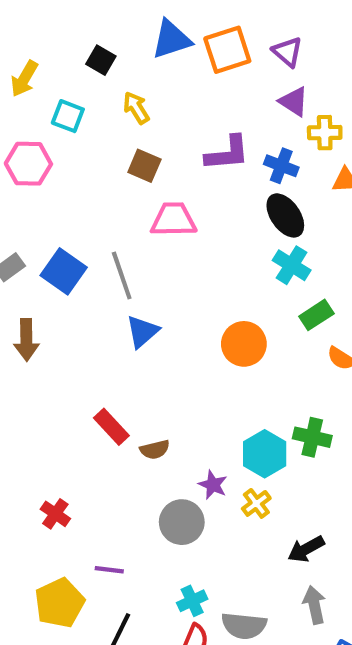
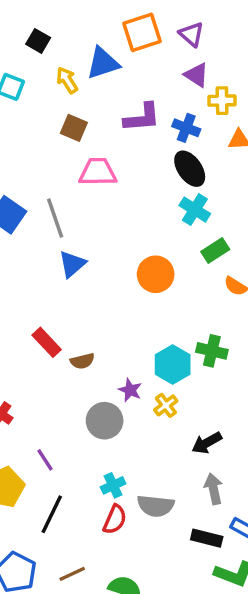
blue triangle: (171, 39) -> (103, 63), moved
purple line: (109, 570) -> (45, 460), turned 50

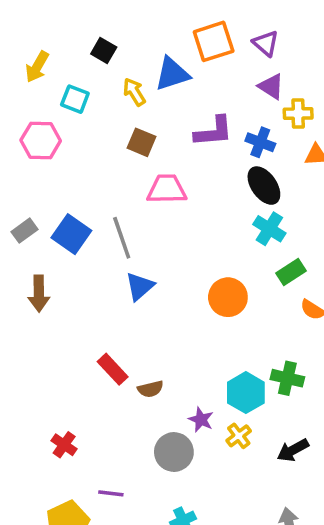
black arrow: (207, 443) -> (293, 450), moved
purple line: (45, 460) -> (111, 493), turned -50

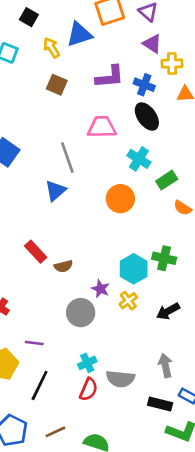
pink trapezoid: (167, 189) -> (102, 127), moved
cyan cross: (269, 229) -> (139, 159), moved
gray line: (122, 238) -> (67, 158), moved

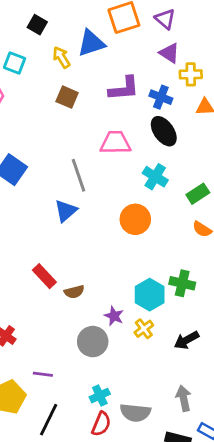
green rectangle: (167, 180) -> (198, 194), moved

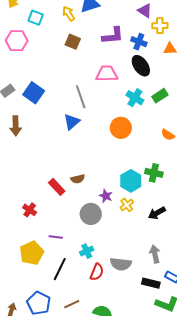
green rectangle: (198, 194) -> (160, 96), moved
red rectangle: (44, 276) -> (57, 187), moved
cyan cross: (100, 396) -> (87, 251), moved

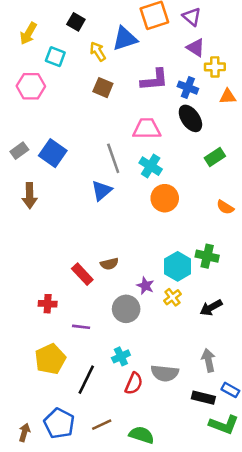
cyan cross: (135, 98) -> (151, 166), moved
red cross: (30, 210) -> (48, 304), turned -32
purple line: (56, 237) -> (81, 327), moved

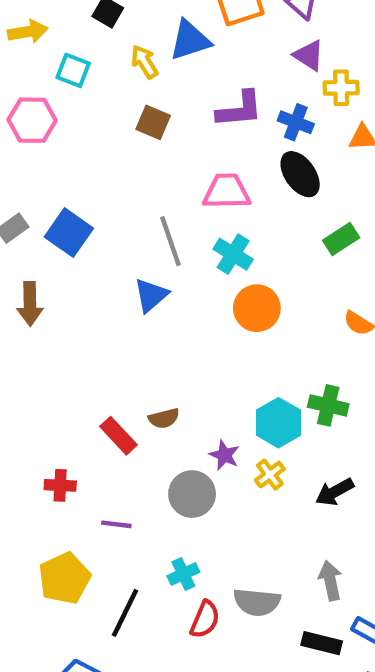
yellow arrow: (28, 33) -> (28, 32), turned -130

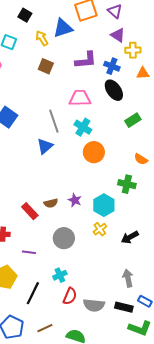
green cross: (328, 405) -> (127, 184), moved
purple star: (224, 455) -> (75, 200), moved
gray semicircle: (257, 602) -> (94, 305), moved

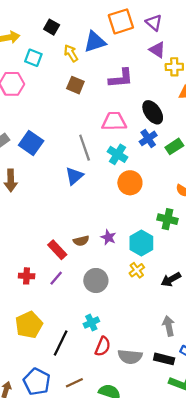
blue cross: (112, 66) -> (148, 138), moved, turned 35
purple line: (29, 252) -> (56, 278), moved, turned -56

